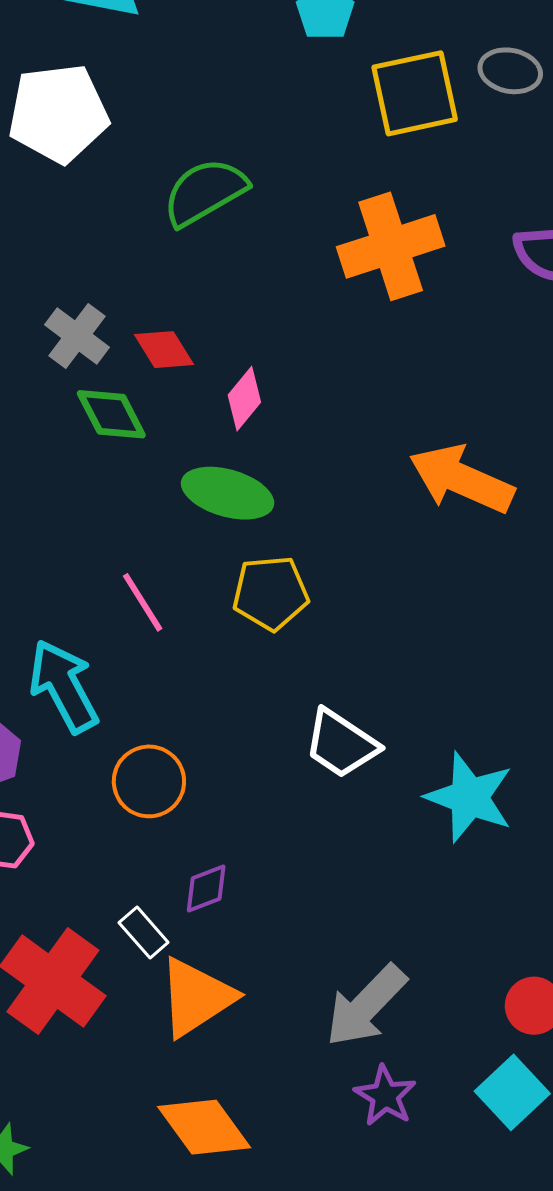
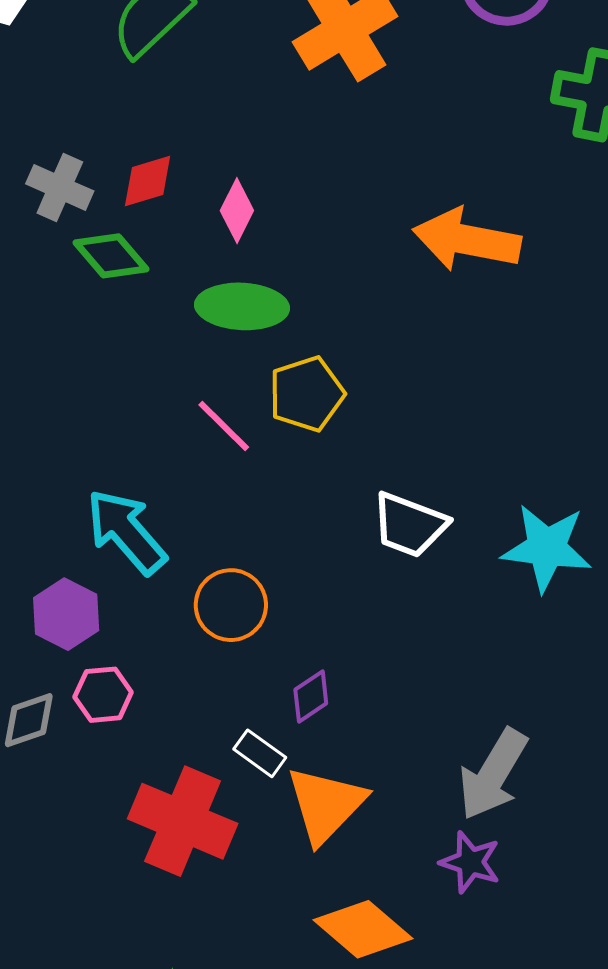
red diamond: (164, 350) -> (148, 181), turned -62
pink line: (143, 602) -> (224, 426), moved
purple star: (385, 1096) -> (470, 862), moved

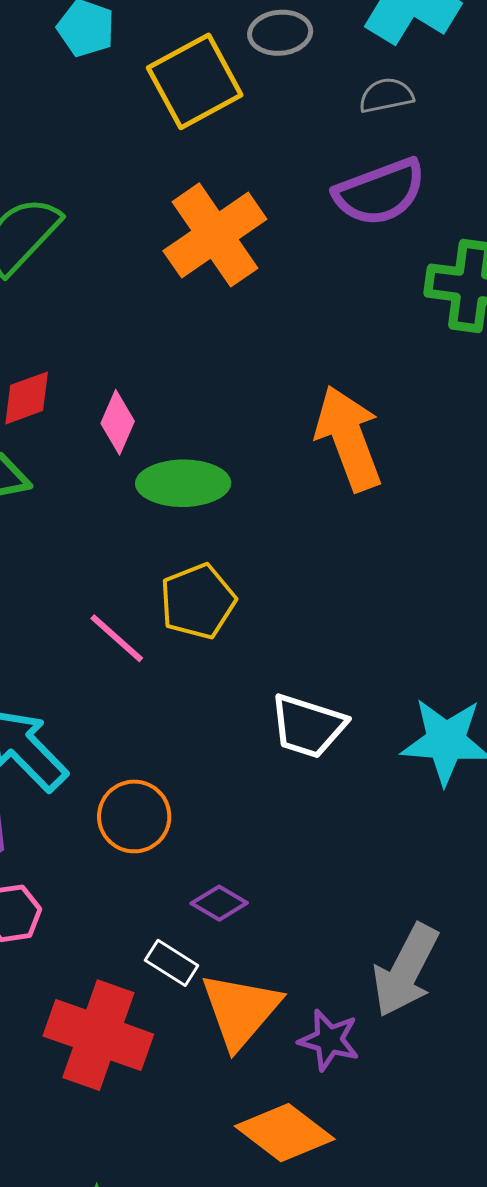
orange arrow: (467, 240) -> (349, 438), turned 62
green ellipse: (242, 306) -> (183, 483), moved
purple diamond: (311, 696) -> (219, 903), turned 68
purple star: (470, 862) -> (329, 1040), moved

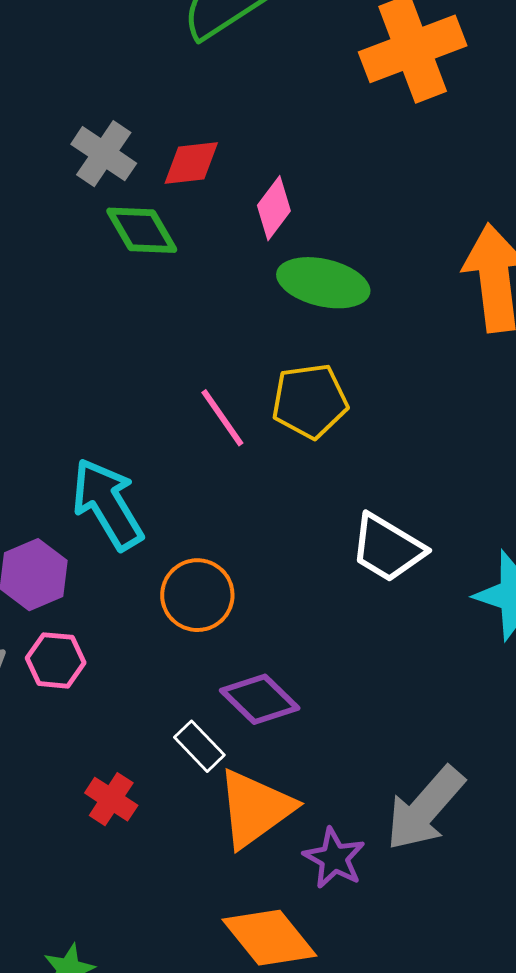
purple diamond: (219, 903) -> (260, 699), size x1.4
red cross: (98, 1035) -> (111, 799), size x0.5

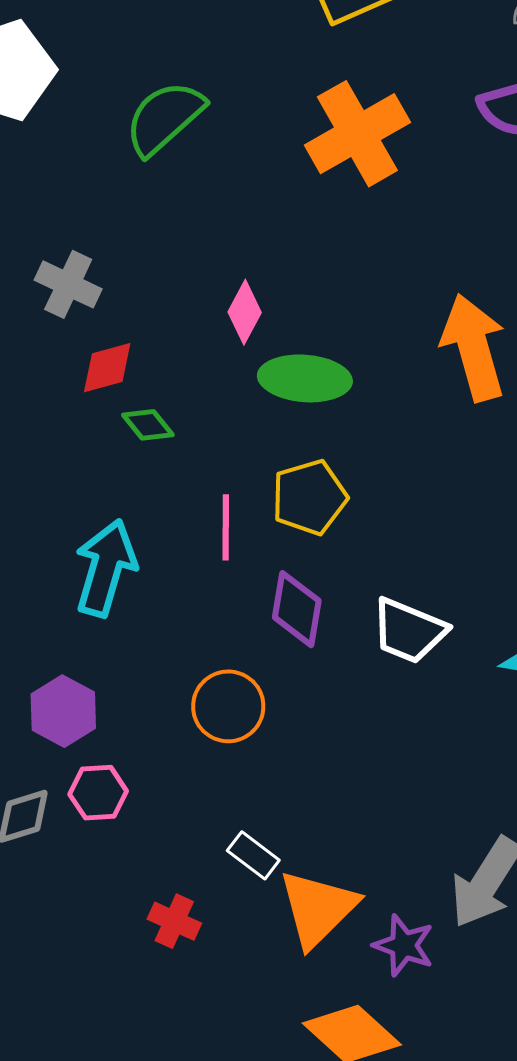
red diamond: (191, 163) -> (107, 368), moved
green diamond: (142, 230) -> (148, 425), moved, size x0.7
pink line: (222, 418) -> (226, 527), turned 44
cyan arrow: (108, 504) -> (106, 568), moved, turned 56
purple diamond: (260, 699) -> (297, 609), moved, turned 64

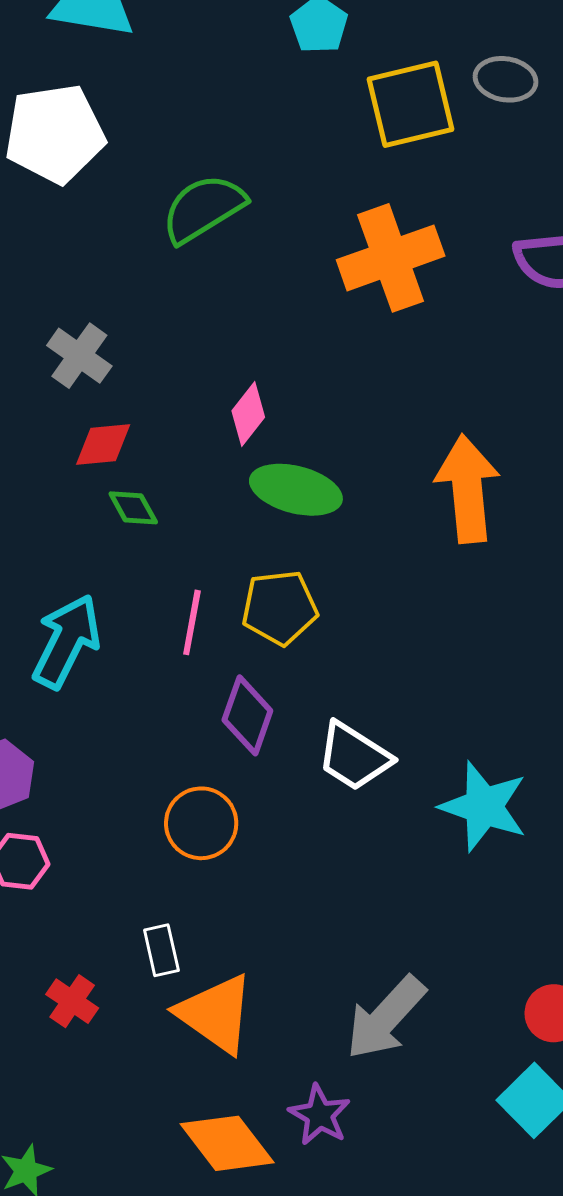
orange circle: (228, 706) -> (201, 823), moved
white rectangle: (253, 855) -> (161, 950), turned 30
orange triangle: (318, 908) -> (216, 1014), turned -50
purple star: (404, 945) -> (320, 1115), moved

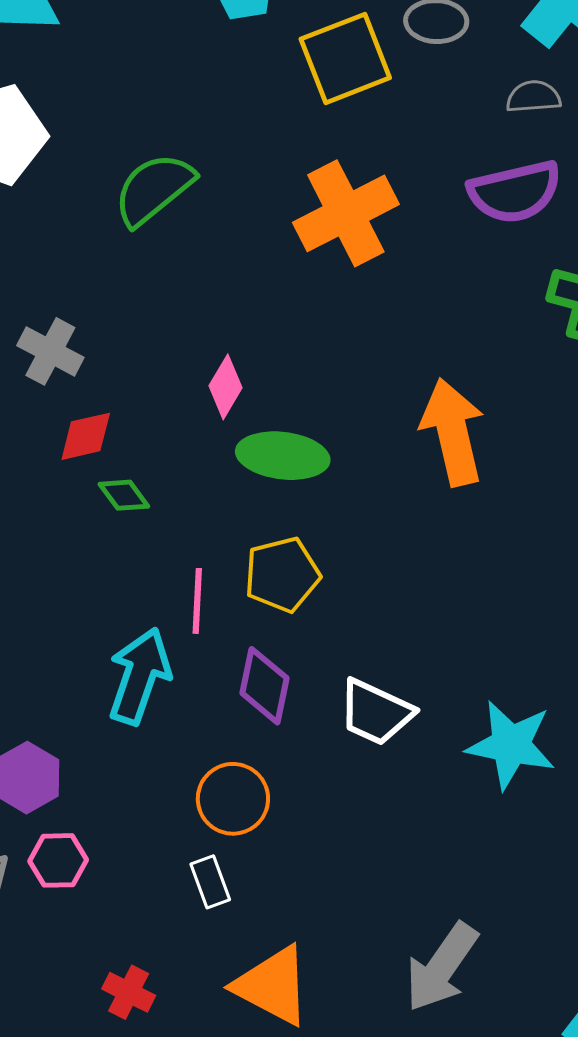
cyan arrow: (66, 641) -> (140, 676), moved
white rectangle: (161, 950) -> (210, 882), moved

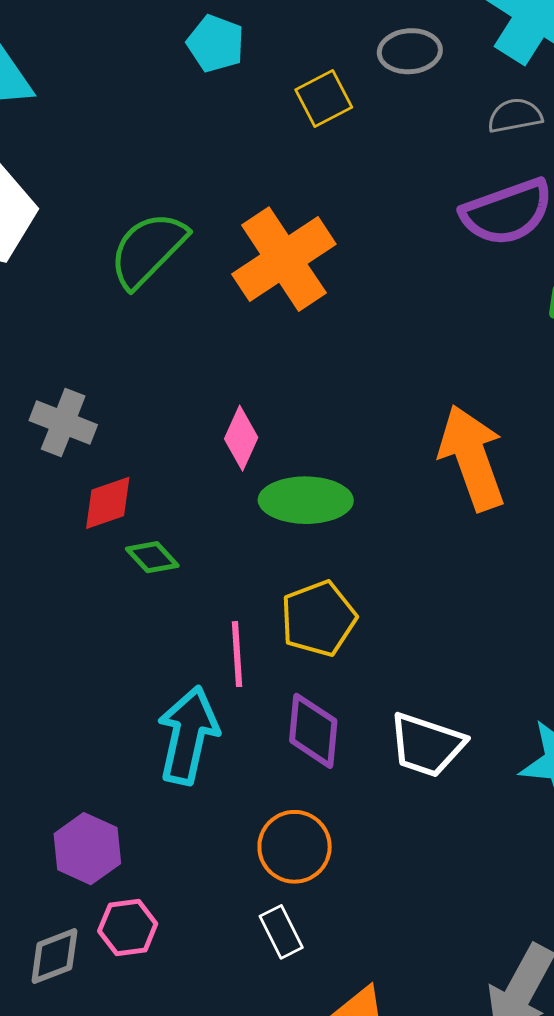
yellow square: (345, 58) -> (324, 98), size x0.6
orange cross: (346, 213) -> (284, 259), moved

